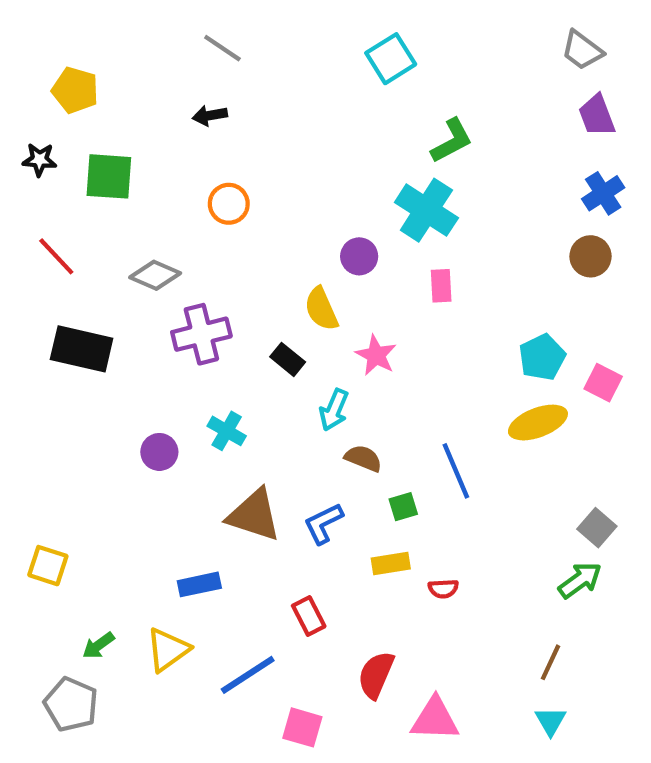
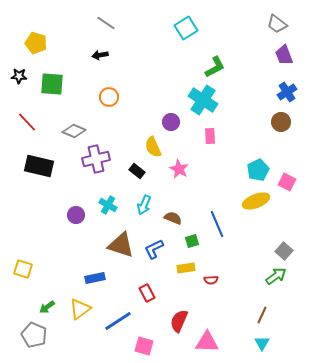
cyan arrow: (334, 410) -> (144, 205), moved

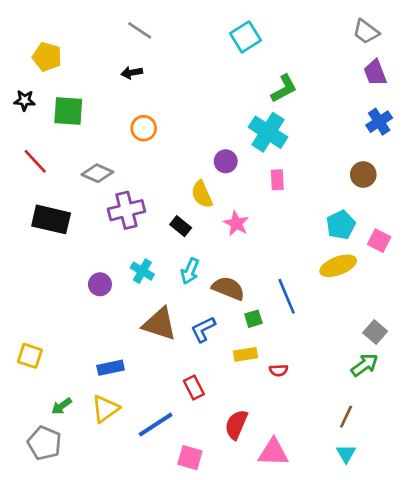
brown circle: (281, 122) -> (363, 175), moved
brown semicircle: (173, 218) -> (228, 288), size x1.4
blue rectangle: (95, 278) -> (111, 368), moved

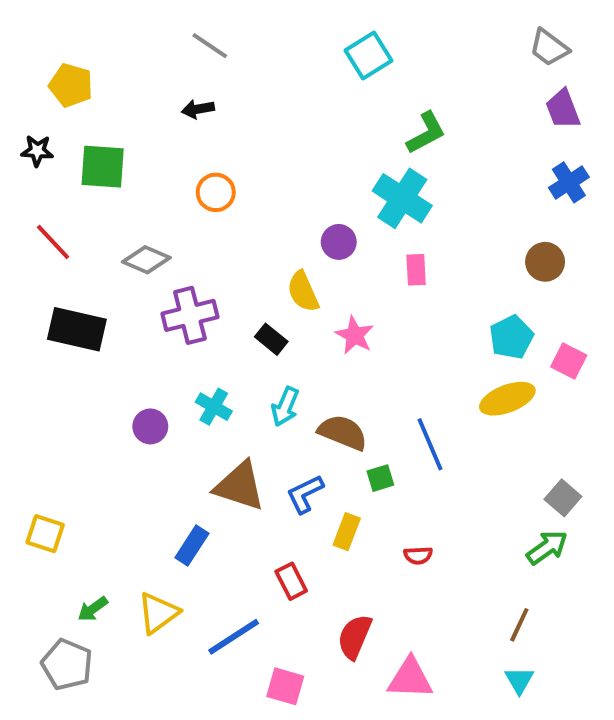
yellow rectangle: (246, 354) -> (347, 532), moved, turned -60
blue rectangle: (111, 368) -> (192, 545), moved, turned -45

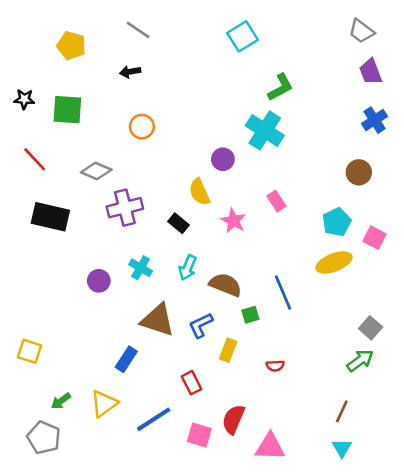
yellow pentagon: (71, 85) -> (71, 46), moved
pink rectangle: (416, 270) -> (276, 201), moved, turned -30
pink square: (285, 686) -> (199, 435), moved

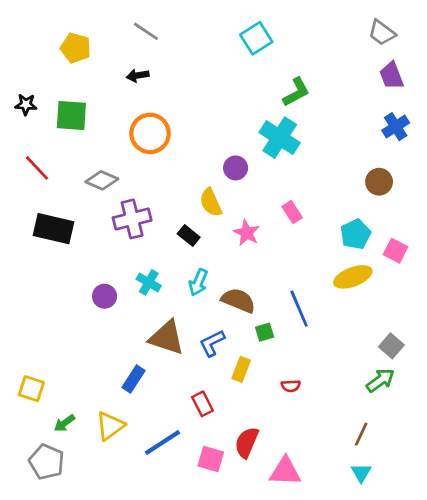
orange circle: (142, 127) -> (150, 133), size x1.5
yellow square: (30, 351) -> (31, 389), moved

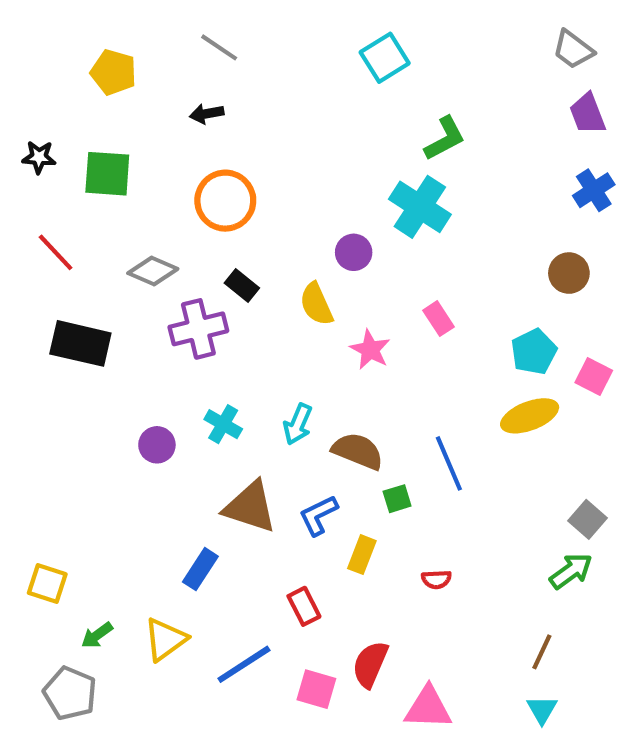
black rectangle: (189, 236) -> (242, 285), moved

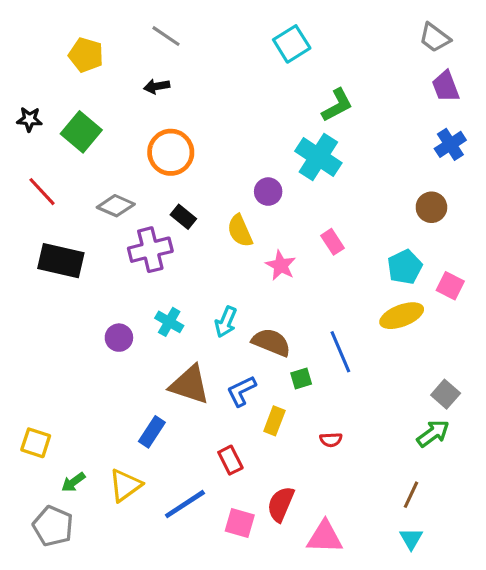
green square: (107, 174) -> (81, 132), turned 36

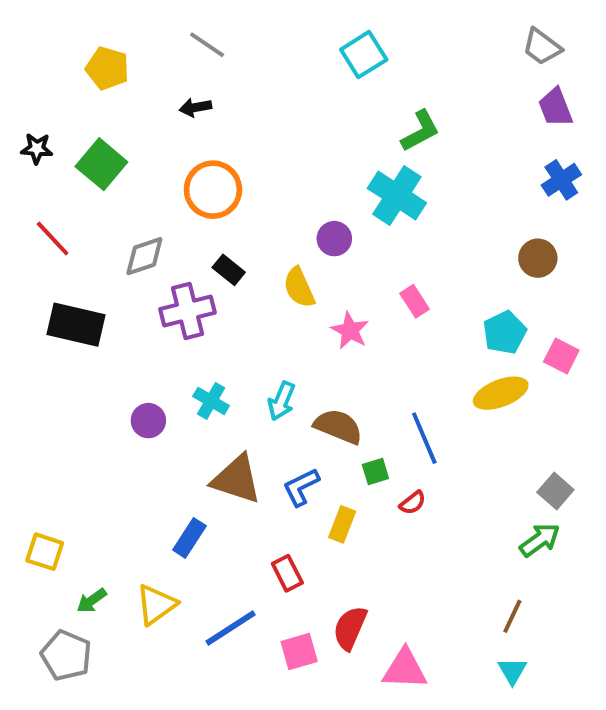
gray diamond: (116, 206) -> (144, 256), turned -42
red semicircle: (331, 440) -> (413, 503), moved, turned -35
pink square: (240, 523) -> (299, 651), turned -32

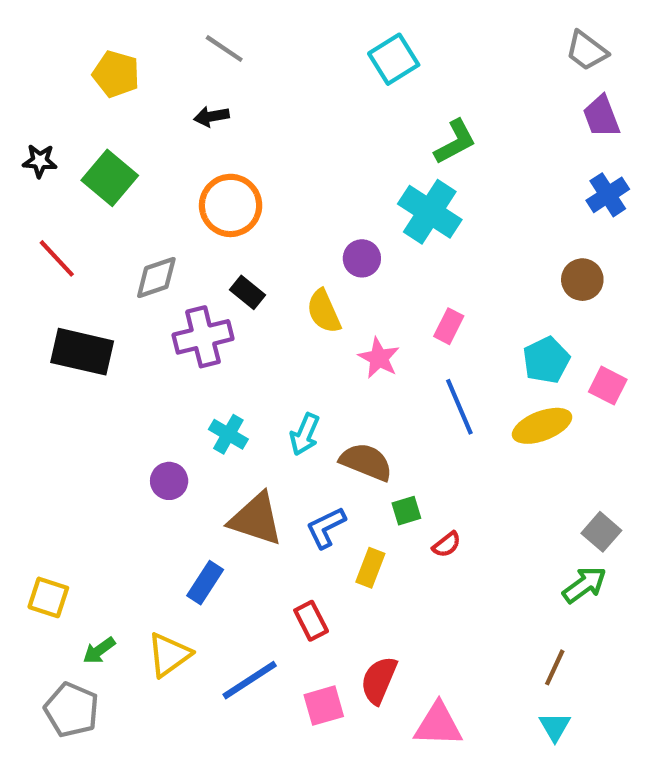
pink rectangle: (415, 301) -> (449, 326), turned 60
purple circle: (148, 421) -> (169, 481), moved
blue line: (424, 438) -> (459, 407), moved

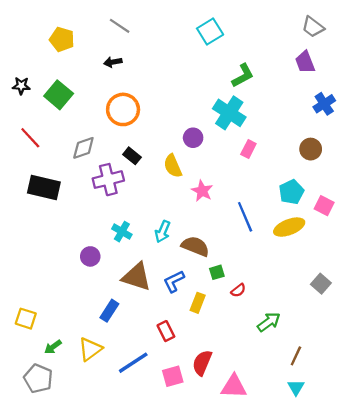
purple trapezoid: (601, 116) -> (305, 62), moved
pink rectangle: (449, 326) -> (248, 149), moved
green arrow: (584, 585) -> (269, 322), moved

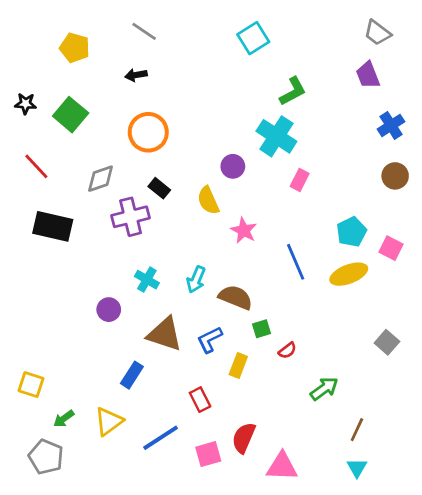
brown circle: (311, 149) -> (395, 176), moved

